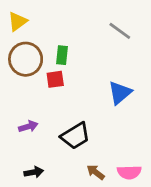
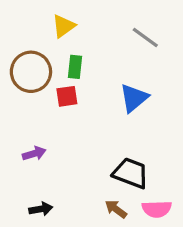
yellow triangle: (18, 21) -> (64, 26), moved
blue triangle: (120, 93) -> (134, 98), moved
black trapezoid: (75, 136) -> (131, 173), moved, turned -128

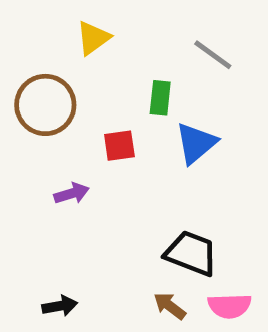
green rectangle: (75, 67) -> (160, 98), moved
red square: (67, 96) -> (119, 146), moved
purple arrow: (34, 153) -> (72, 193), moved

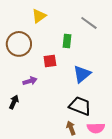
blue triangle: (196, 143) -> (82, 74), moved
black arrow: (60, 306) -> (14, 102), moved, turned -56
brown arrow: (170, 306) -> (71, 128), turned 32

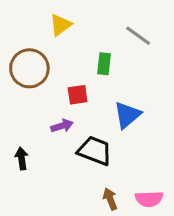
purple arrow: (30, 81) -> (62, 126), moved
black arrow: (14, 102) -> (22, 158), turned -32
black trapezoid: (80, 106) -> (95, 151), moved

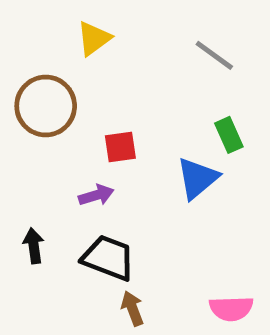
green rectangle: (104, 64) -> (229, 135), moved, turned -30
black trapezoid: (95, 151) -> (108, 258), moved
brown arrow: (110, 199) -> (132, 308), moved

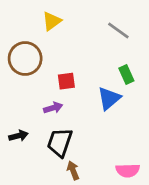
black arrow: (34, 246) -> (18, 136), turned 84
black trapezoid: (108, 258) -> (60, 142), turned -92

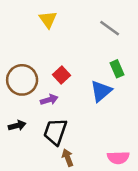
yellow triangle: (52, 21) -> (48, 19), turned -30
brown circle: (25, 58) -> (22, 80), moved
red square: (66, 81) -> (62, 75), turned -35

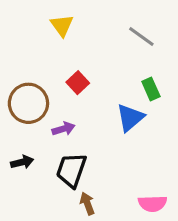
red square: (62, 75) -> (78, 83), moved

